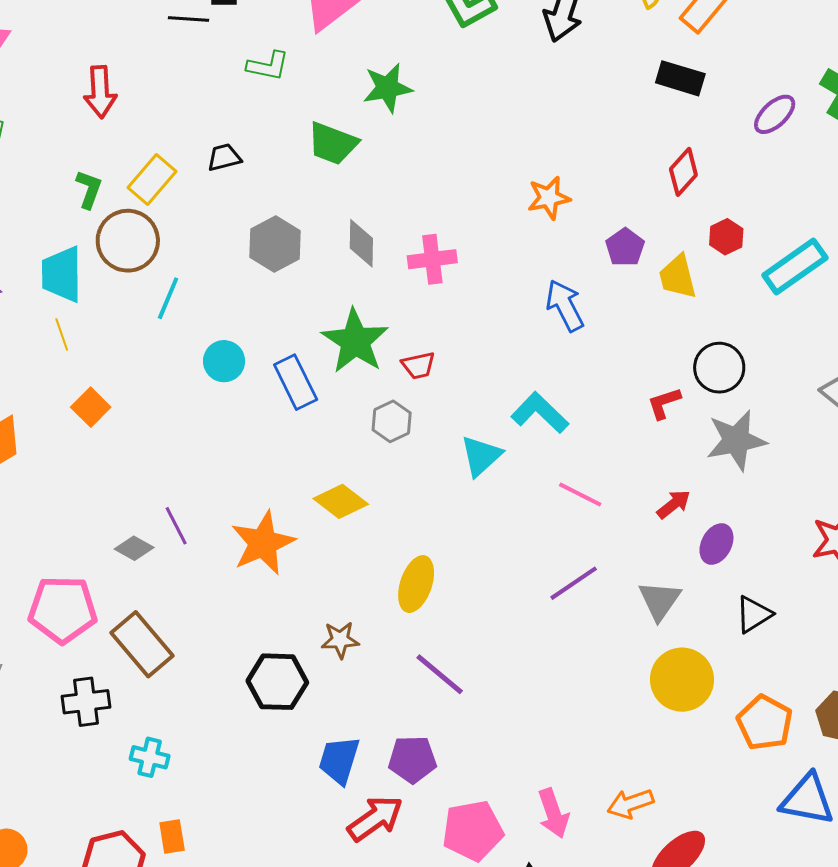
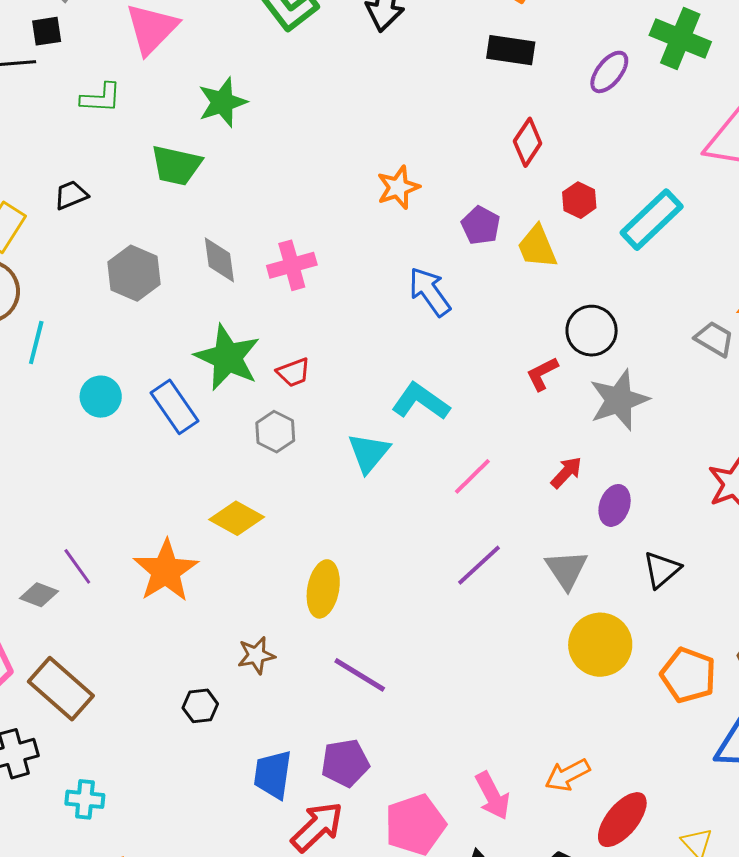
pink line: (580, 494) -> (472, 476), turned -63
black hexagon: (277, 682) -> (200, 706), size x0.6

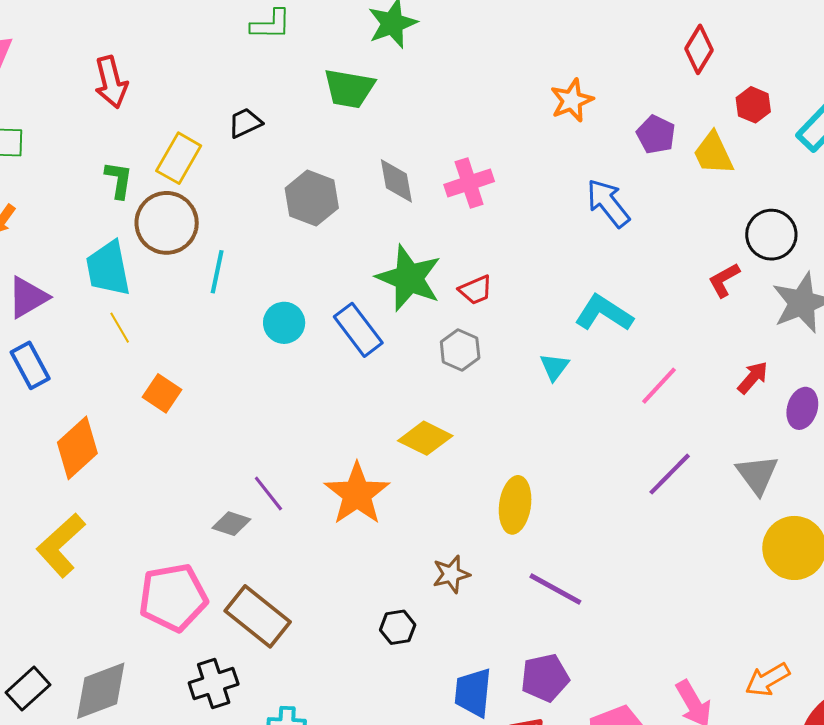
cyan triangle: (369, 453) -> (554, 367), size x0.7

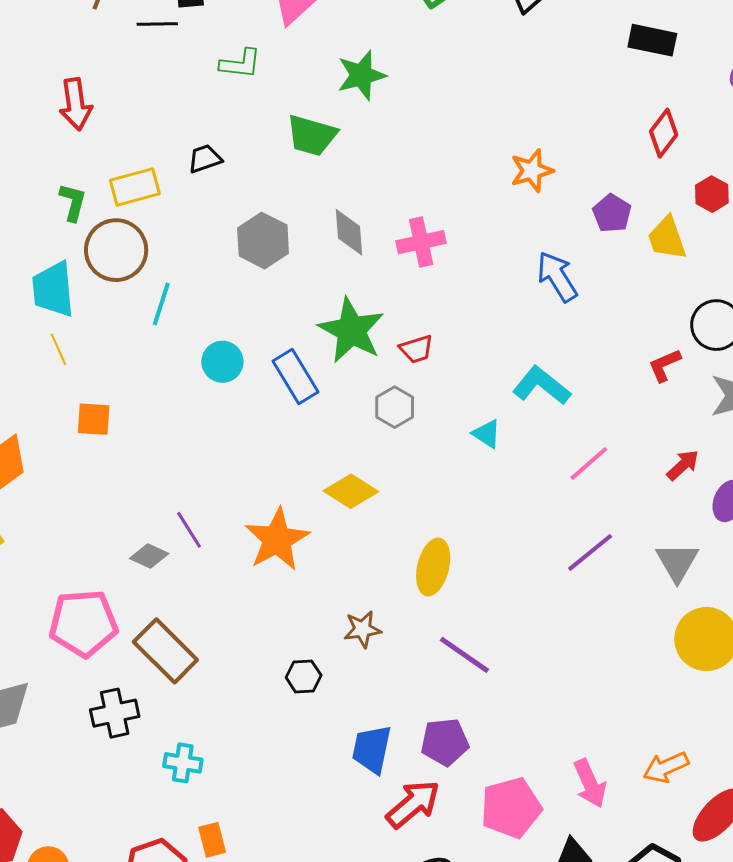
yellow rectangle: (179, 158) -> (135, 187), turned 39
cyan triangle: (554, 367) -> (487, 434), turned -40
orange square: (162, 393) -> (94, 419), turned -36

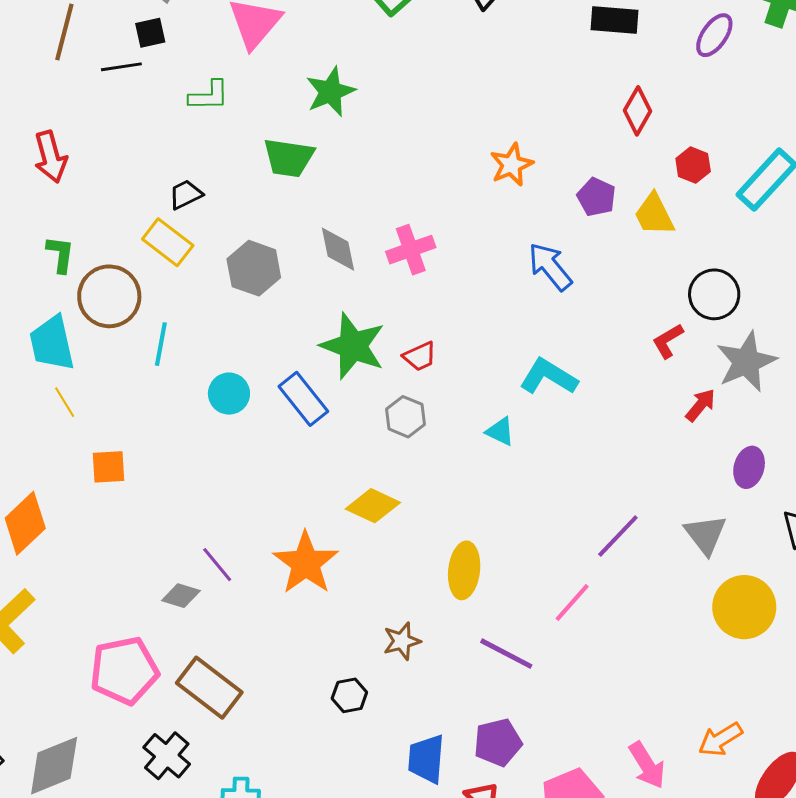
yellow rectangle: (135, 187) -> (168, 242), moved, turned 60
pink line: (589, 463) -> (572, 603), moved
red arrow: (683, 465) -> (701, 405), moved
black cross: (115, 713) -> (167, 756), turned -30

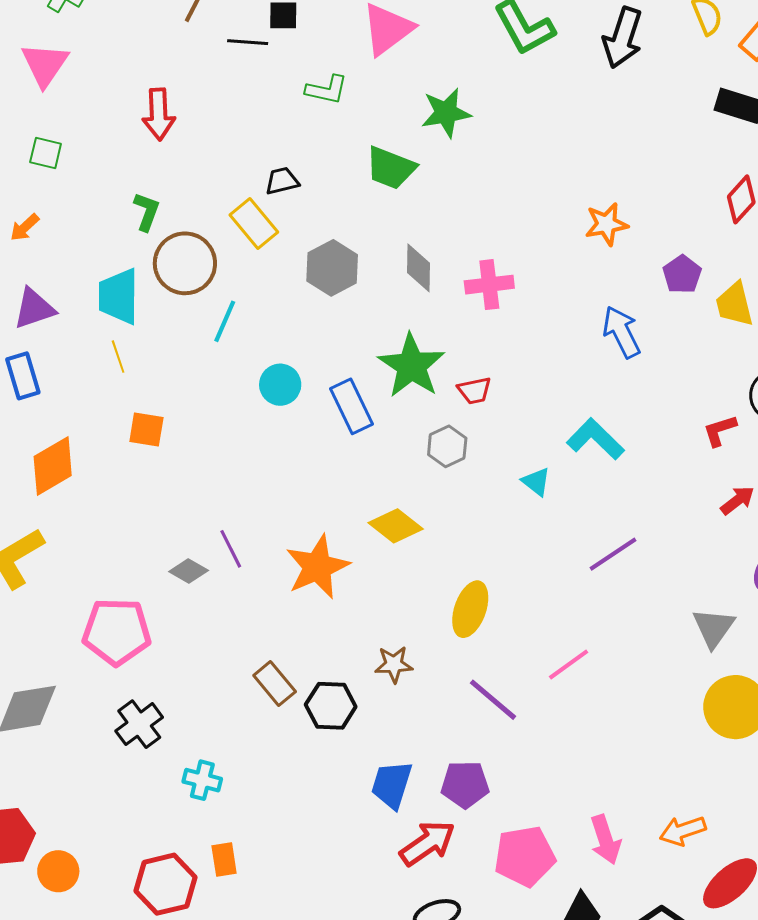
purple line: (618, 536) -> (613, 554), moved
brown rectangle: (209, 688) -> (275, 683), moved, size x0.7
black hexagon: (349, 695) -> (331, 706), size x1.4

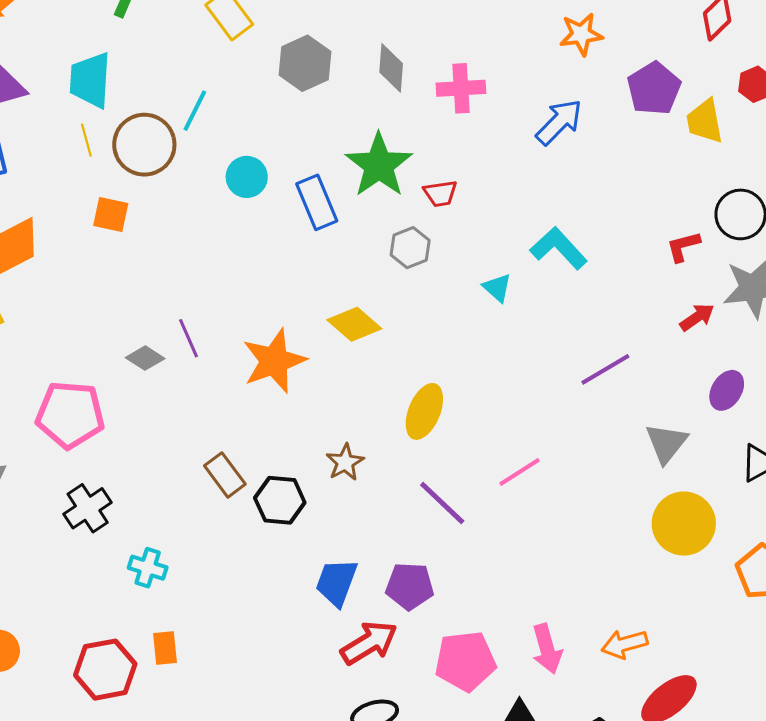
brown circle: (185, 263) -> (144, 145), moved
purple pentagon: (682, 274) -> (654, 88), size x1.4
blue arrow: (621, 332) -> (559, 122), moved, turned 68
purple line: (613, 554) -> (605, 369), moved
brown star: (394, 664) -> (345, 462), turned -30

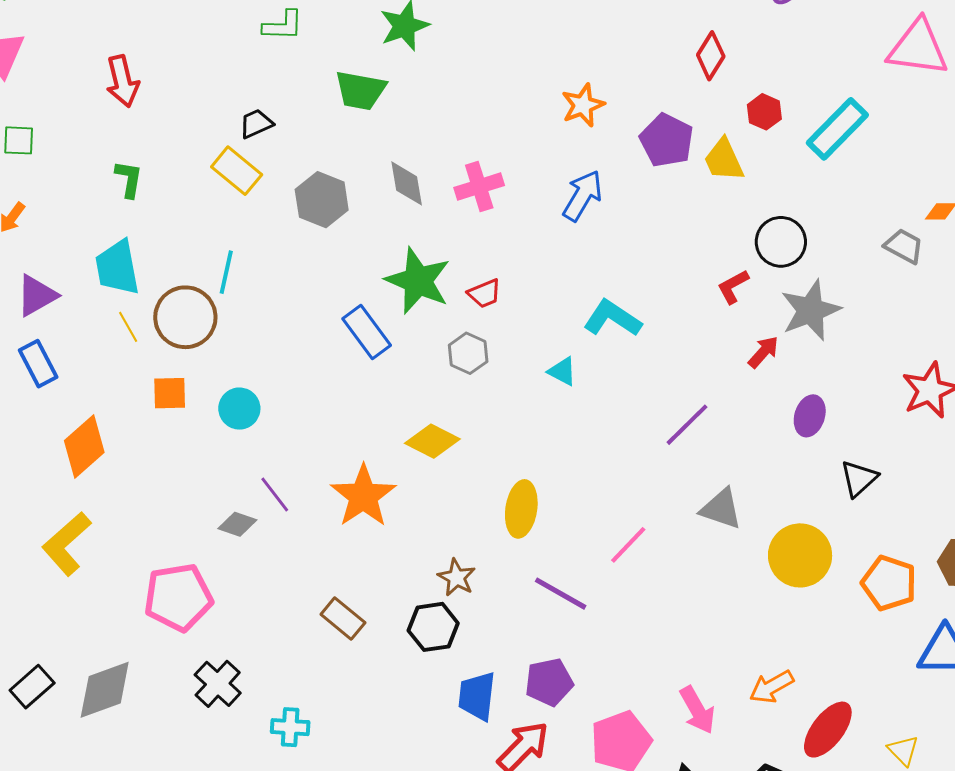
cyan circle: (247, 177) -> (239, 409), moved
gray triangle: (666, 443) -> (721, 509), moved, turned -36
black hexagon: (280, 500) -> (433, 627), moved

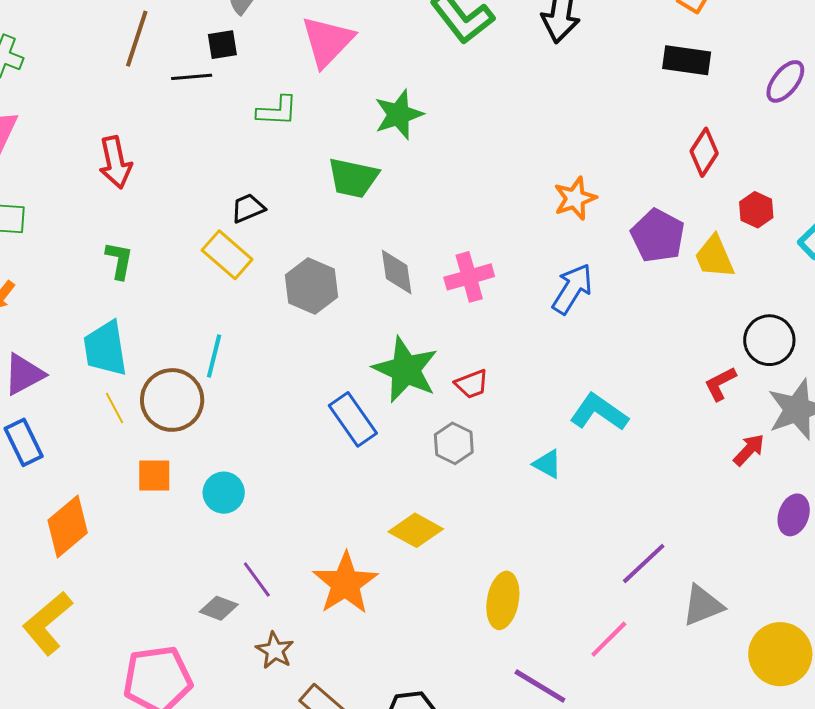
purple line: (687, 425) -> (644, 563), moved
gray triangle: (721, 509) -> (703, 605), turned -42
brown star: (457, 577) -> (275, 650), moved

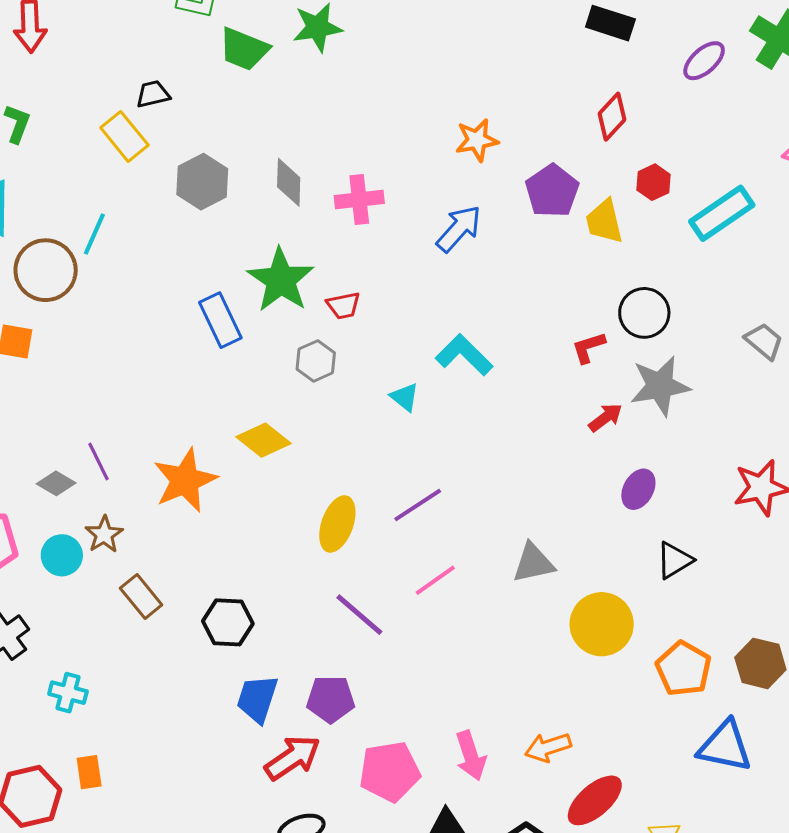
green trapezoid: (353, 178) -> (244, 49), moved
cyan circle: (224, 493) -> (62, 555), moved
purple line: (644, 563) -> (418, 505), moved

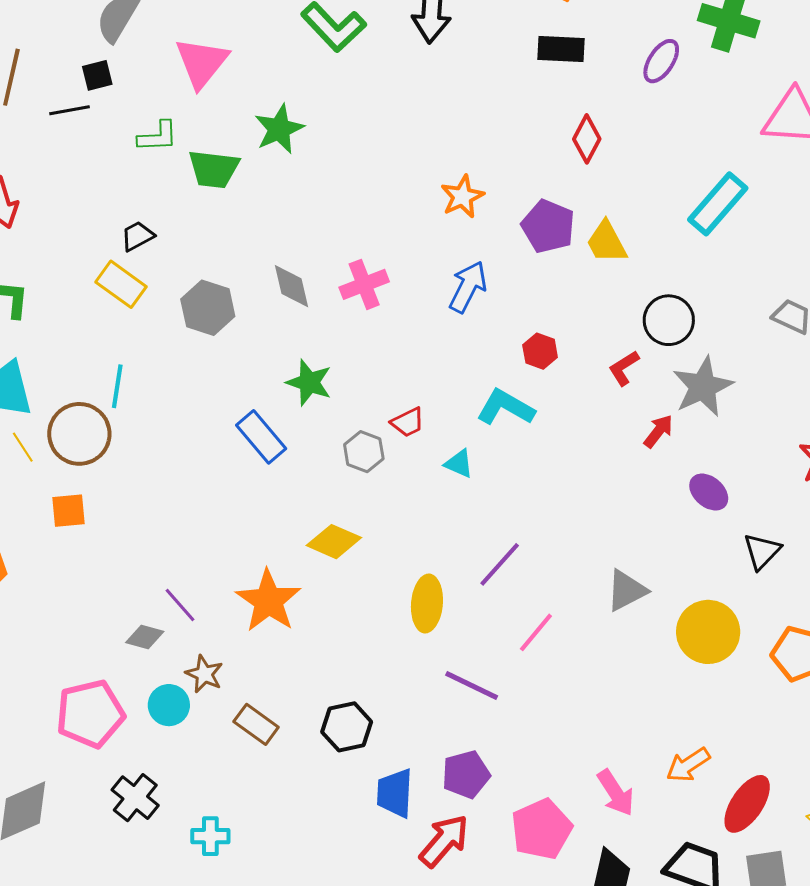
red hexagon: (654, 182) -> (540, 351), moved
green star: (281, 280) -> (309, 383), size x0.7
red trapezoid: (343, 305) -> (408, 422), moved
purple ellipse: (638, 489) -> (709, 492), turned -63

